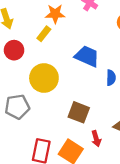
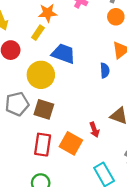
blue trapezoid: (87, 56) -> (63, 54), moved
brown square: (79, 112) -> (44, 109), moved

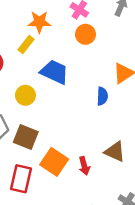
orange circle: (116, 17) -> (85, 34), moved
yellow circle: (41, 75) -> (25, 95), size x0.6
orange square: (71, 143) -> (54, 162), moved

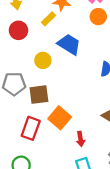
brown square: (26, 137) -> (39, 95), turned -36
red arrow: (84, 166) -> (80, 139), moved

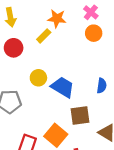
blue trapezoid: (69, 44) -> (63, 87), moved
brown square: (39, 95) -> (80, 115), moved

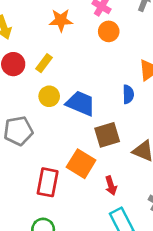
yellow rectangle: (44, 36) -> (44, 63), moved

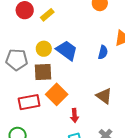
yellow circle: (49, 96) -> (44, 49), moved
brown square: (107, 135) -> (43, 72), moved
red rectangle: (48, 182) -> (29, 102), turned 55

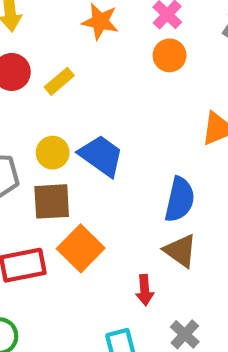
blue semicircle: (103, 52) -> (180, 200), moved, size x1.5
red arrow: (74, 115) -> (145, 290), moved

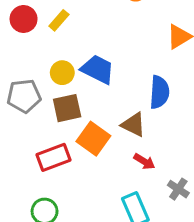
brown triangle: (180, 251) -> (133, 125), moved
red arrow: (145, 290) -> (144, 162), turned -45

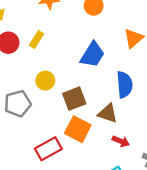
blue trapezoid: (98, 69) -> (92, 55), moved, turned 104
brown square: (67, 108) -> (74, 99), moved

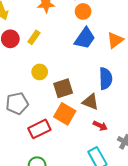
blue trapezoid: (92, 55) -> (85, 38), moved
gray pentagon: (18, 104) -> (17, 103), moved

